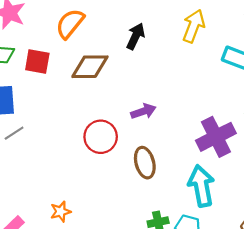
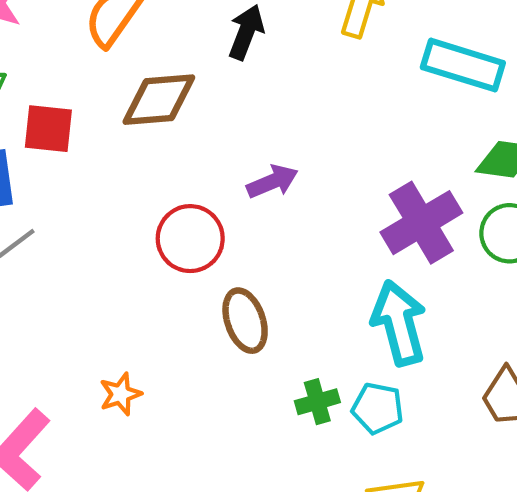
red square: (37, 61) -> (48, 129), moved
brown ellipse: (145, 163) -> (245, 321), moved

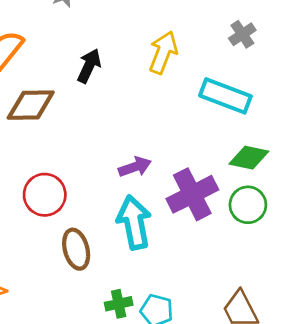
purple arrow: (272, 182) -> (135, 167), moved
cyan arrow: (399, 323) -> (134, 222), moved

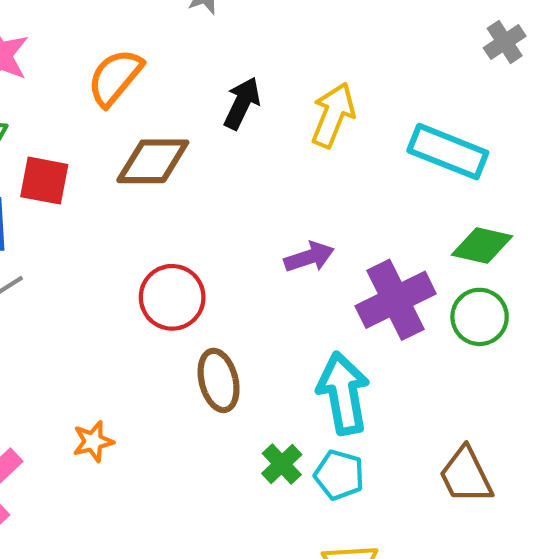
gray cross: (242, 34) -> (505, 42), moved
yellow arrow: (163, 52) -> (333, 115), moved
cyan arrow: (134, 222) -> (343, 393), moved
green cross: (119, 304) -> (282, 464), turned -32

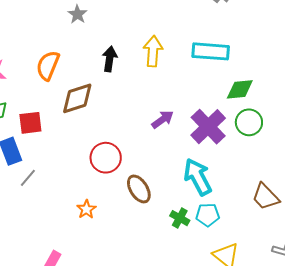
orange star: (93, 441) -> (86, 209), moved

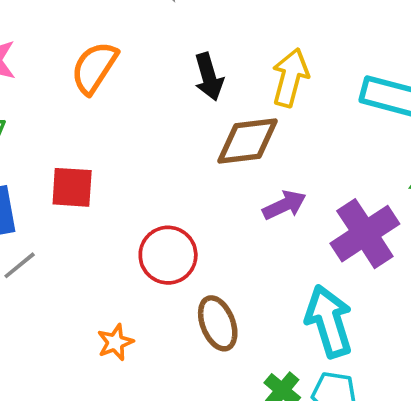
black arrow: (110, 59) -> (209, 77), turned 145
brown diamond: (77, 98) -> (248, 141), moved
red square: (30, 123) -> (72, 187), moved

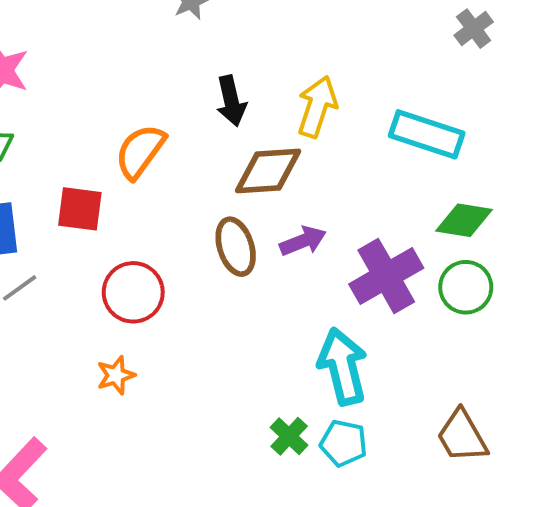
orange semicircle: (94, 68) -> (140, 151), moved
red circle: (168, 255) -> (133, 292), moved
brown ellipse: (218, 323) -> (236, 247), moved

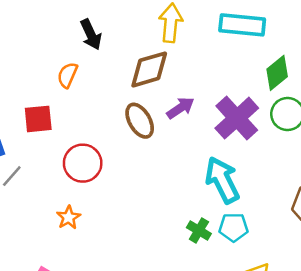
black arrow: (231, 101) -> (91, 35), moved
orange semicircle: (140, 151) -> (67, 75), size x0.7
green diamond: (464, 220) -> (277, 73), turned -36
orange star: (116, 375) -> (68, 217), moved

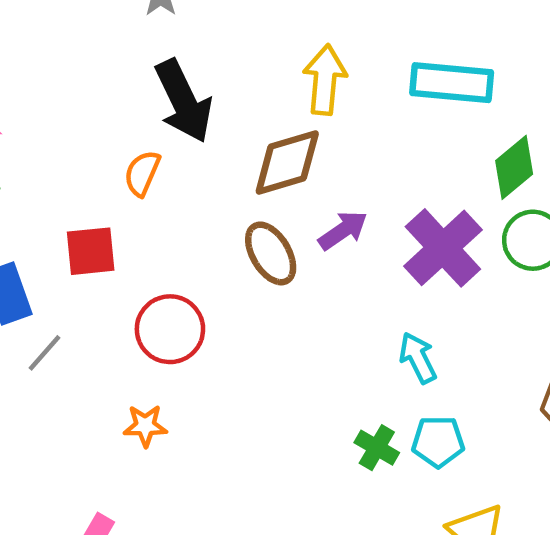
black arrow: (91, 35) -> (183, 101), size x1.5
cyan arrow: (222, 180) -> (418, 358), size x0.6
orange star: (68, 217) -> (145, 426), turned 30

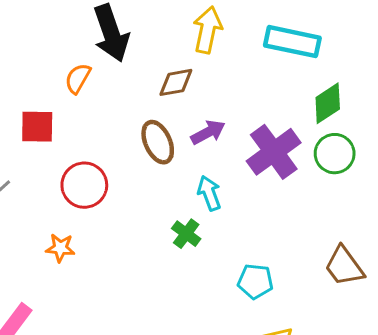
brown diamond: (287, 162) -> (176, 82), size x0.7
cyan arrow: (418, 358) -> (209, 193), moved
green cross: (377, 448) -> (186, 234), moved

